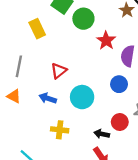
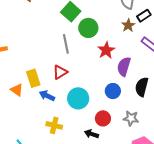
yellow rectangle: (37, 29) -> (33, 78), moved
gray line: (19, 66) -> (66, 44), moved, turned -30
red circle: (120, 122) -> (103, 118), moved

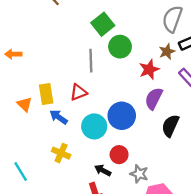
red star: (106, 50) -> (149, 69), moved
blue circle: (113, 91) -> (122, 116), moved, size x1.5
gray star: (131, 118) -> (139, 174), moved

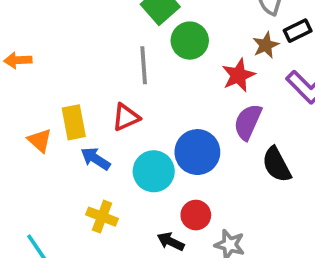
black semicircle: (170, 126) -> (277, 165), turned -50

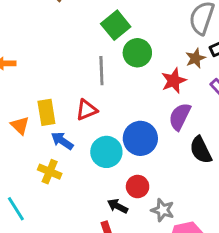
yellow cross: (102, 217) -> (50, 172), moved

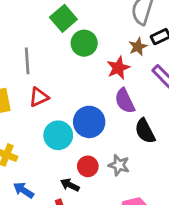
gray line: (101, 71) -> (27, 61), moved
purple semicircle: (180, 117) -> (125, 101), turned -50
blue arrow: (62, 141) -> (23, 190), moved
gray star: (163, 210) -> (119, 165), moved

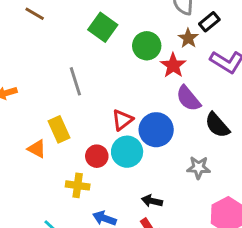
green circle: (84, 43) -> (147, 46), moved
red triangle: (39, 97) -> (122, 120), moved
red circle: (88, 166) -> (97, 156), moved

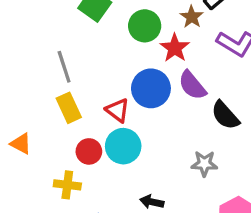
red triangle: (122, 120) -> (118, 110), turned -45
yellow rectangle: (59, 129) -> (69, 108), moved
blue circle: (156, 130) -> (151, 88), moved

